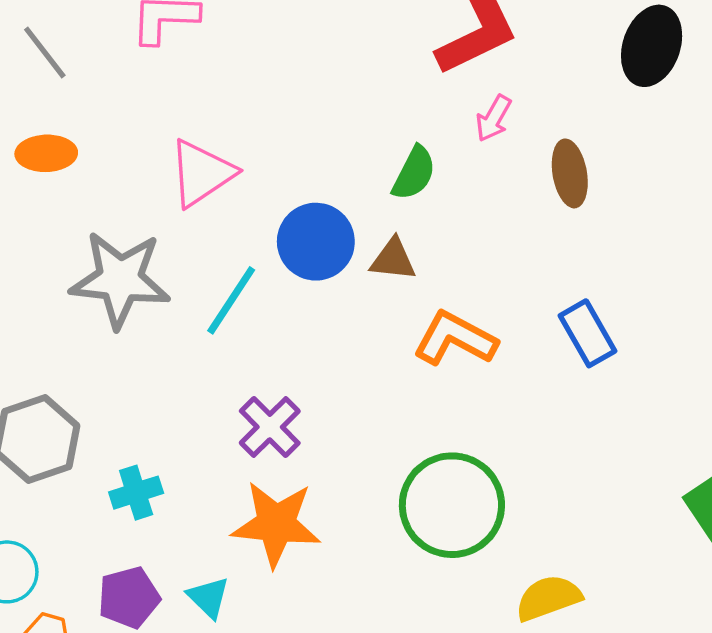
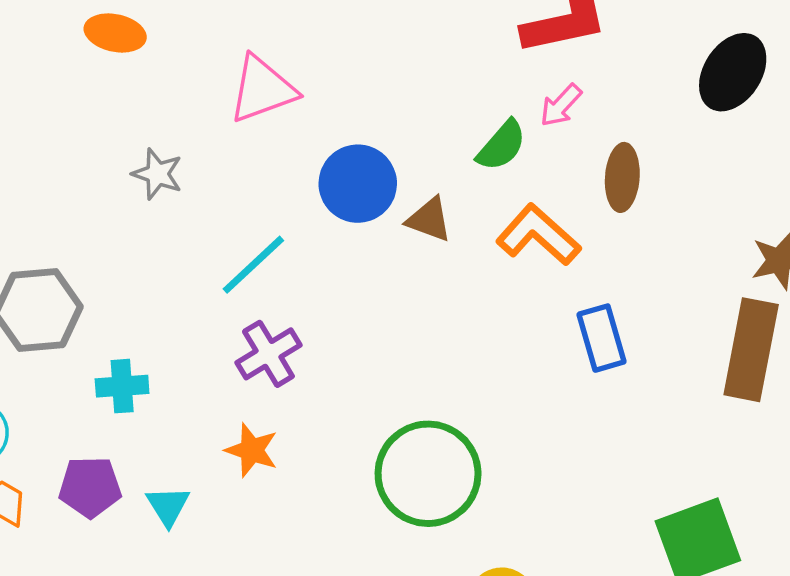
green semicircle: (414, 173) -> (502, 146), moved
gray star: (120, 279) -> (157, 174), size x0.5
cyan line: (231, 300) -> (253, 265), moved
orange L-shape: (455, 339) -> (538, 235), moved
orange star: (276, 524) -> (252, 450), size x0.6

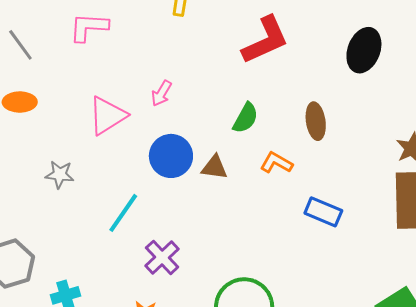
pink arrow: (561, 105) -> (161, 93), moved
orange L-shape: (538, 235) -> (276, 163), size x0.7
blue rectangle: (601, 338) -> (323, 212), turned -39
purple cross: (268, 354) -> (162, 257), moved

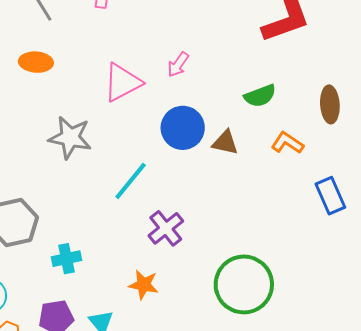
green semicircle: (246, 118) -> (260, 96), turned 36
gray star: (60, 174) -> (70, 138), size x1.5
blue rectangle: (323, 212) -> (330, 196), turned 39

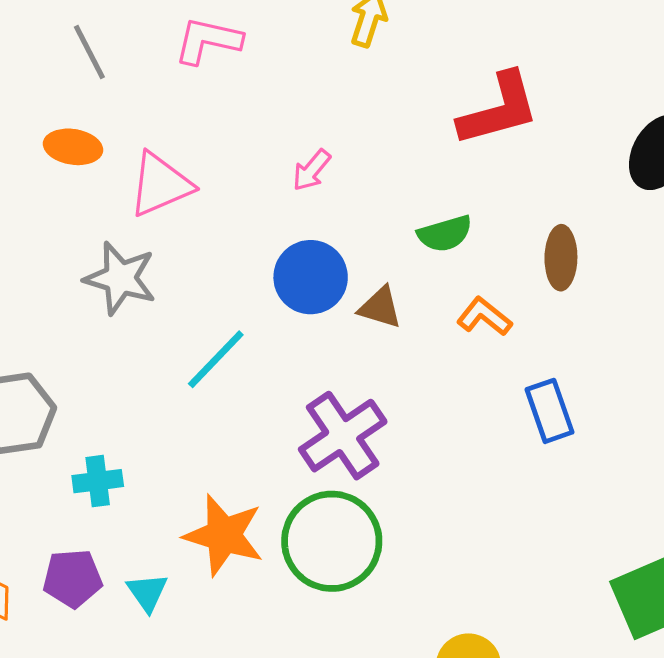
pink triangle: (122, 82) -> (160, 184), moved
purple cross: (166, 228) -> (343, 436), moved, size x1.4
green circle: (244, 284) -> (332, 541), moved
orange star: (144, 285) -> (224, 535), size x1.6

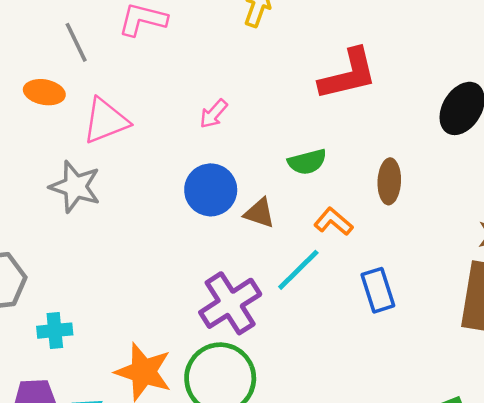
gray line: (89, 52) -> (76, 42), moved
cyan line: (216, 359) -> (298, 270), moved

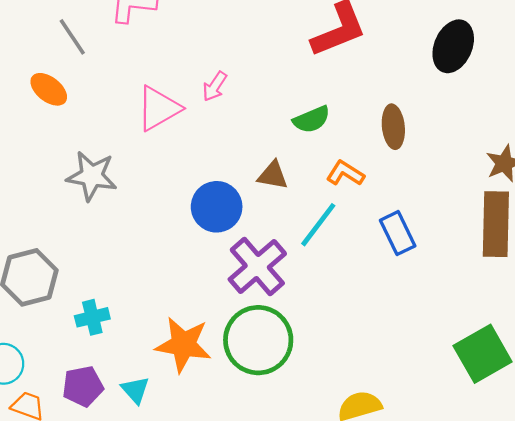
orange ellipse: (44, 92) -> (49, 89), turned 36
pink triangle: (106, 121) -> (159, 108), moved
blue circle: (211, 190) -> (217, 207), moved

